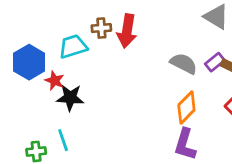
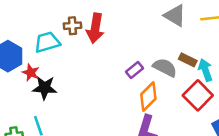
purple rectangle: (215, 62) -> (134, 70), moved
gray semicircle: (184, 64) -> (165, 67), moved

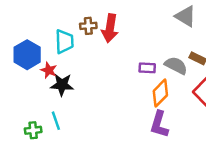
cyan trapezoid: (47, 42) -> (64, 41), turned 105
purple rectangle: (134, 70) -> (147, 68), turned 42

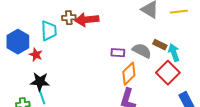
red arrow: (110, 28) -> (87, 20), turned 75
black star: (62, 85) -> (40, 82), moved

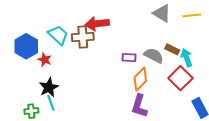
brown cross: (69, 18) -> (83, 37), moved, size x1.5
cyan trapezoid: (49, 31) -> (58, 35), turned -45
black star: (40, 82) -> (49, 87), turned -30

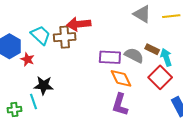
purple rectangle: (129, 58) -> (110, 57), size x1.5
orange diamond: (140, 79) -> (121, 78), turned -70
black star: (49, 87) -> (44, 85), moved, turned 30

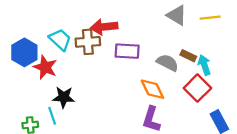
purple rectangle: (110, 57) -> (127, 51), moved
red star: (27, 59) -> (45, 67), size x1.5

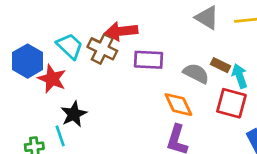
brown cross: (88, 42) -> (102, 49), turned 30
red square: (197, 88) -> (231, 103), turned -30
black star: (64, 97) -> (74, 114), turned -30

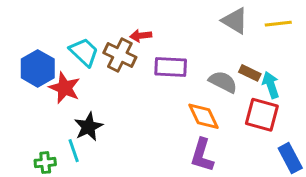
red arrow: (121, 31) -> (141, 36), size x0.6

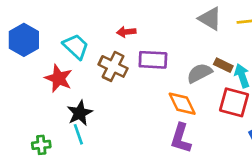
brown cross: (120, 55) -> (113, 66), moved
blue hexagon: (38, 68) -> (24, 40), moved
gray semicircle: (223, 82) -> (199, 73), turned -55
cyan line: (74, 151) -> (78, 134), moved

